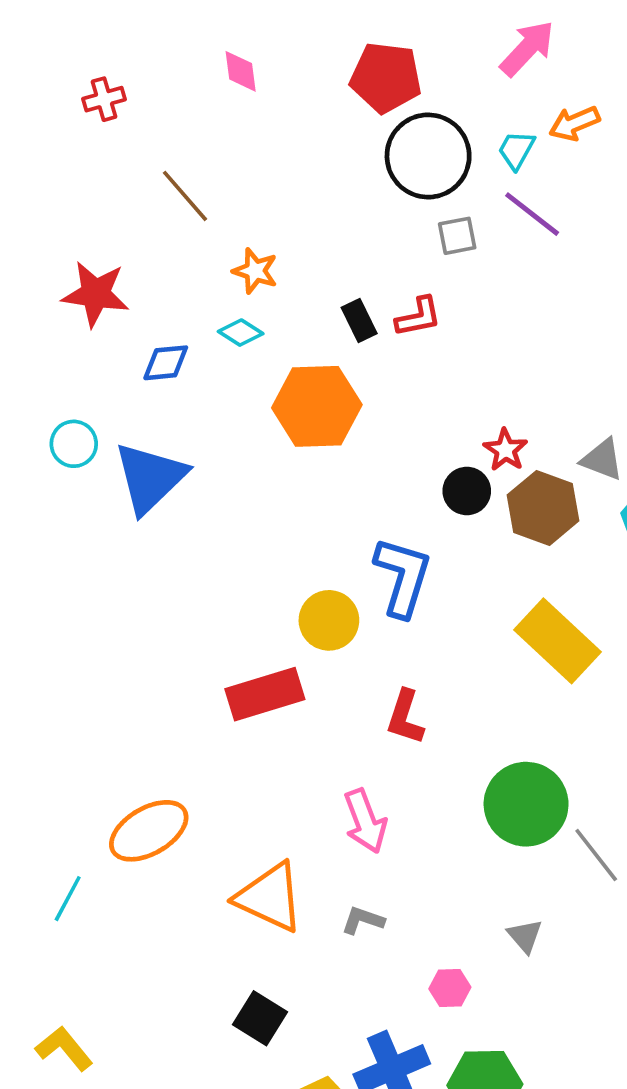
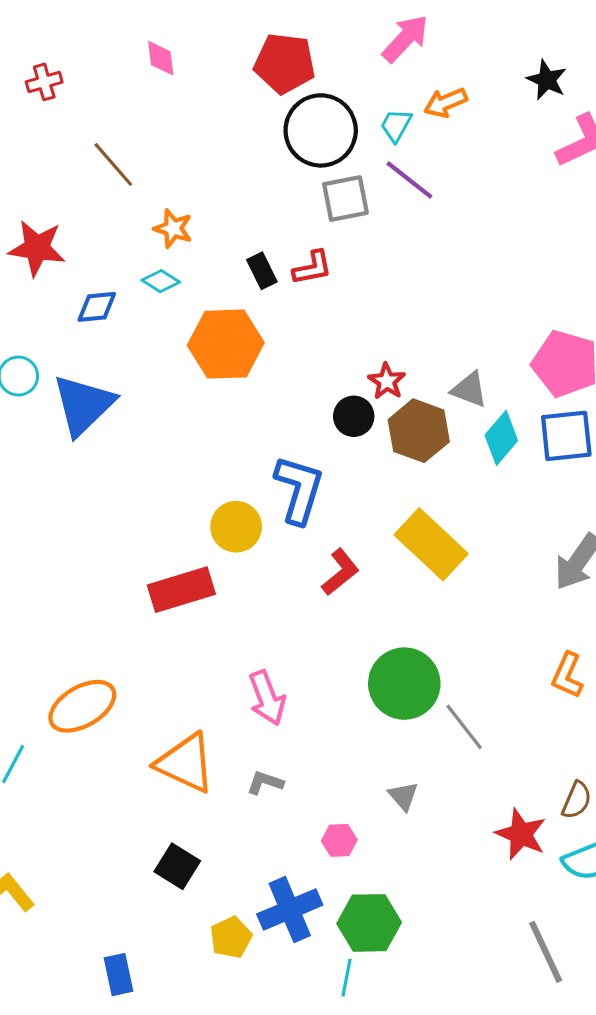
gray square: (457, 236) -> (345, 199), size x1.4
red L-shape: (405, 717) -> (340, 572), moved, turned -147

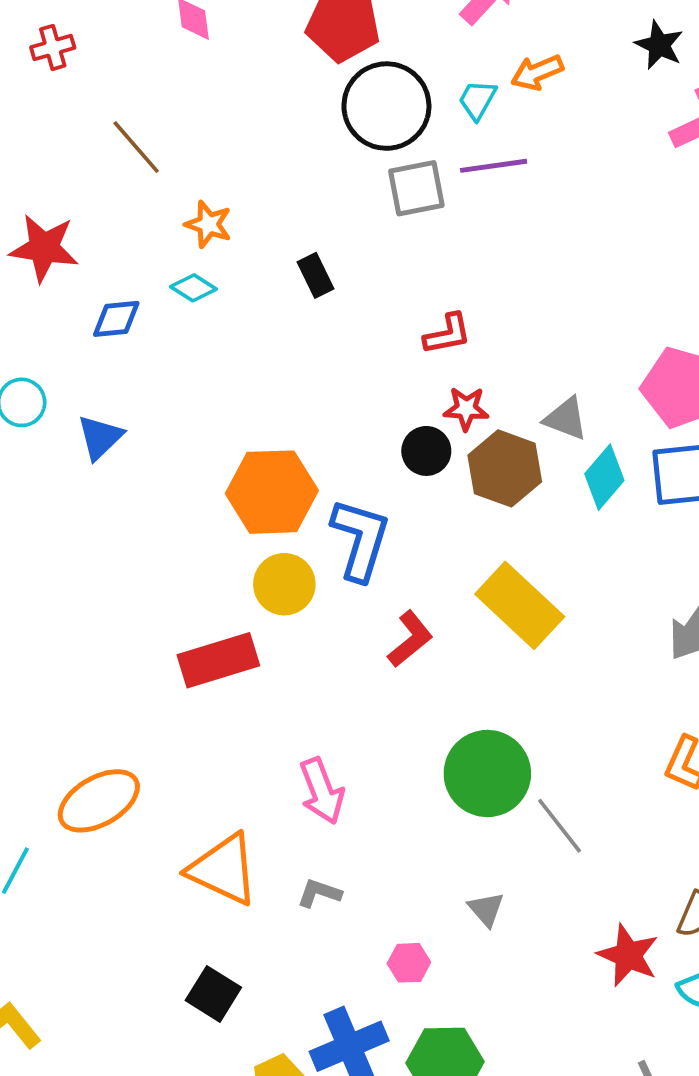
purple line: (409, 180) -> (494, 166), turned -46
red L-shape: (312, 268) -> (447, 334), moved
orange hexagon: (226, 344) -> (272, 492), moved
red star: (387, 381) -> (466, 409), turned -30
blue triangle: (83, 405) -> (100, 437), size x0.6

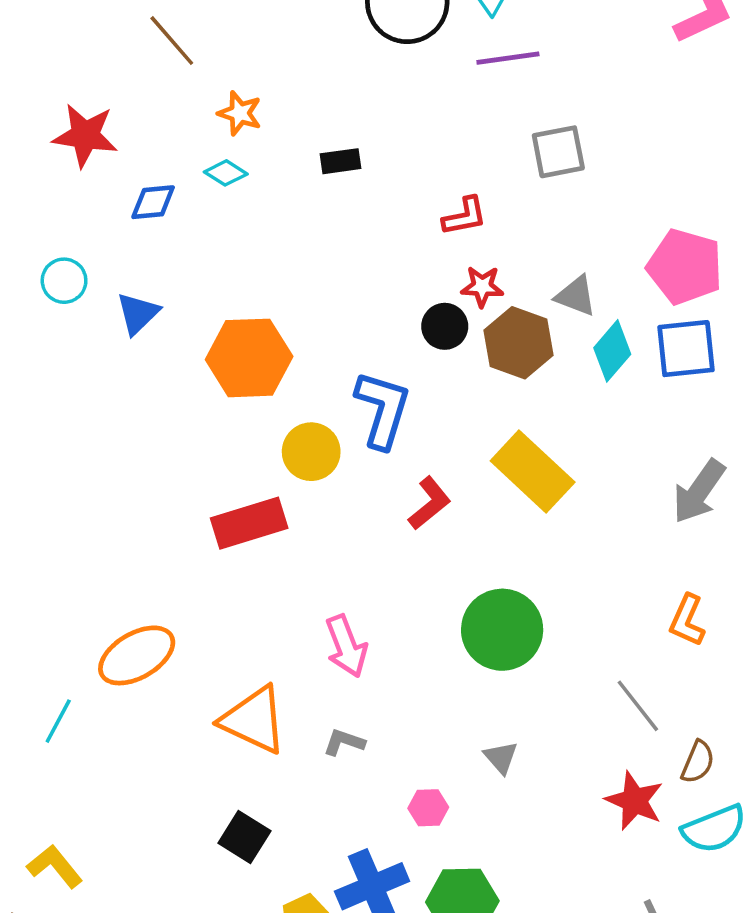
gray square: (416, 188) -> (558, 152), moved
black rectangle: (315, 275) -> (340, 161), turned -72
orange hexagon: (272, 492) -> (249, 358), moved
gray line: (560, 826) -> (638, 706), moved

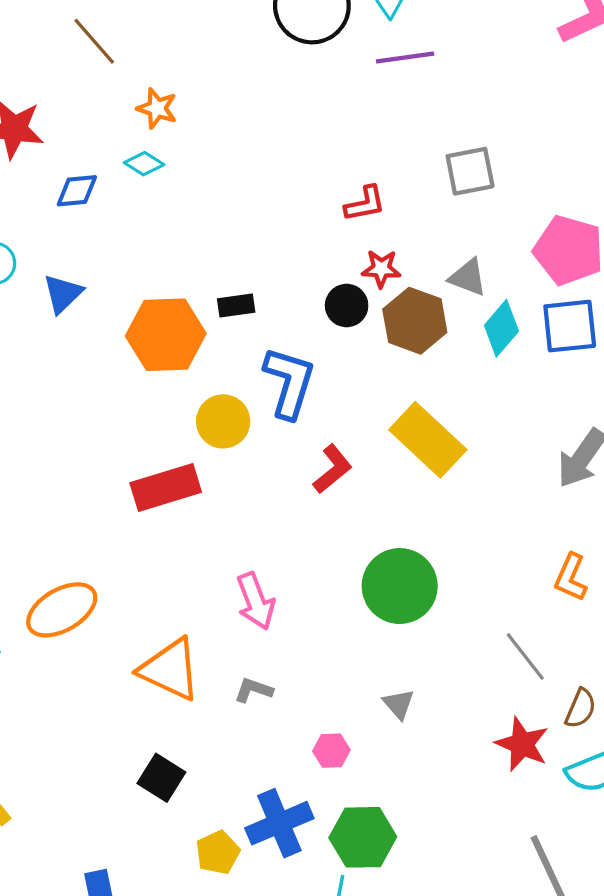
gray square: (558, 152) -> (470, 171), moved
black rectangle: (340, 161) -> (236, 306), moved

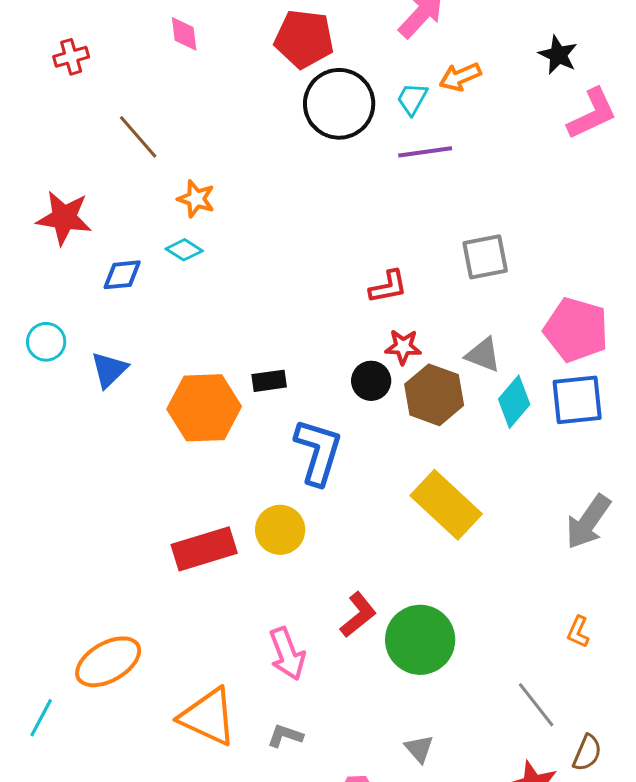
yellow circle: (223, 421) -> (280, 530), moved
red L-shape: (333, 469) -> (358, 615), moved
orange L-shape: (571, 577) -> (578, 632), size x0.7

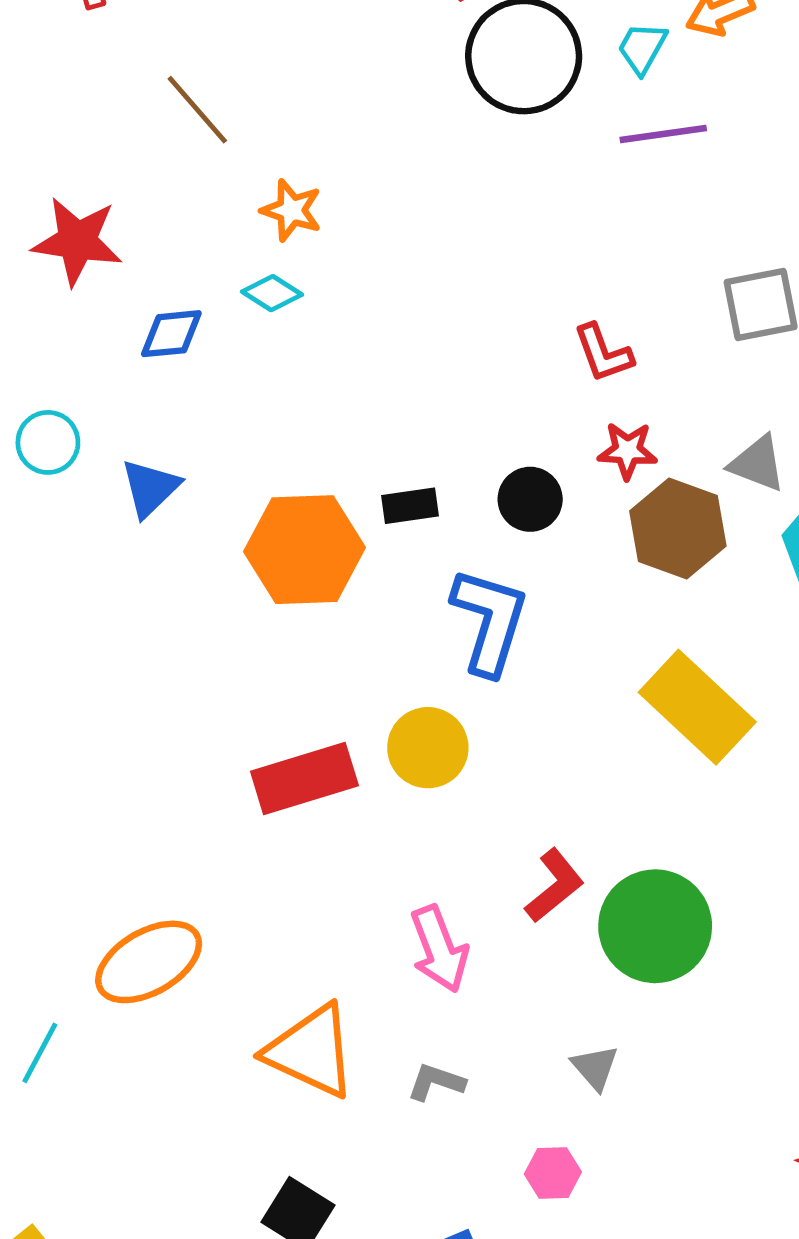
red L-shape: (388, 287) -> (603, 353), turned 81
black circle: (371, 381) -> (530, 499), moved
gray triangle: (419, 749) -> (595, 1067), moved

